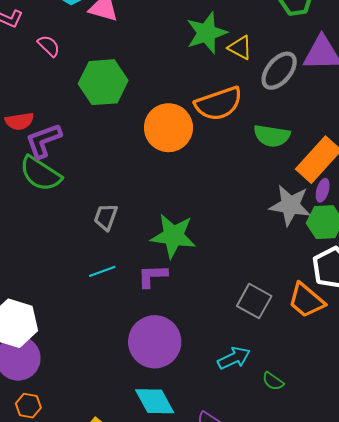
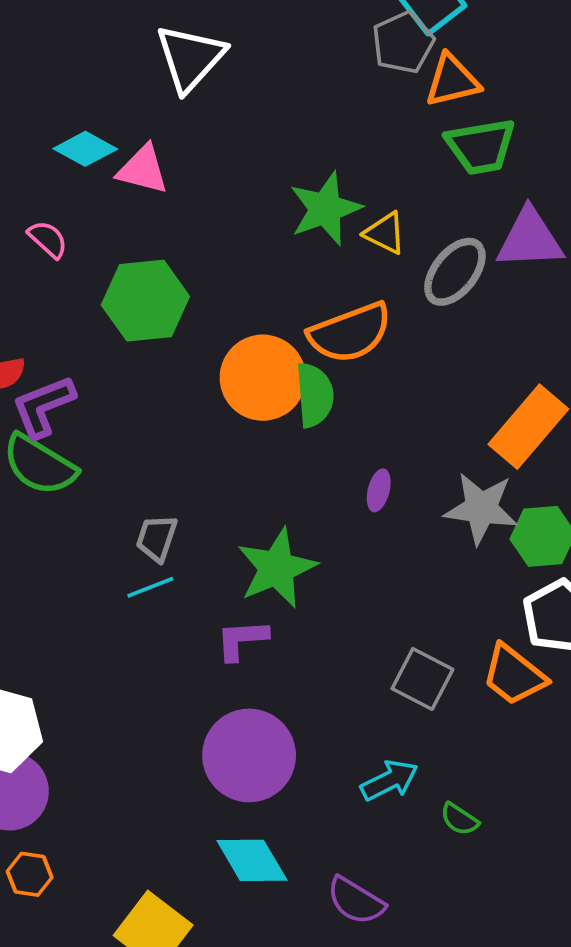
green semicircle: (272, 136) -> (315, 395), moved, turned -102
purple ellipse: (323, 190) -> (379, 490), moved
green star: (173, 236) -> (277, 568), turned -30
cyan line: (102, 271) -> (150, 587), moved

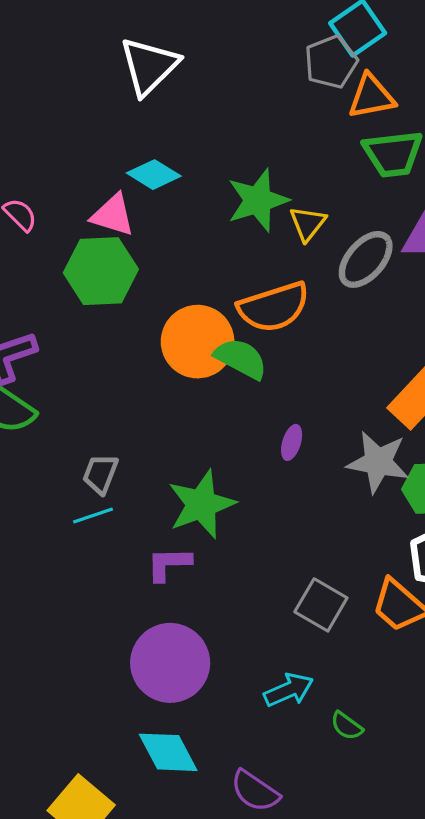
cyan diamond: (85, 149) -> (154, 175), moved
pink triangle: (143, 170) -> (113, 215), moved
yellow triangle: (385, 233) -> (308, 224), turned 39
green semicircle: (315, 395) -> (241, 359), turned -60

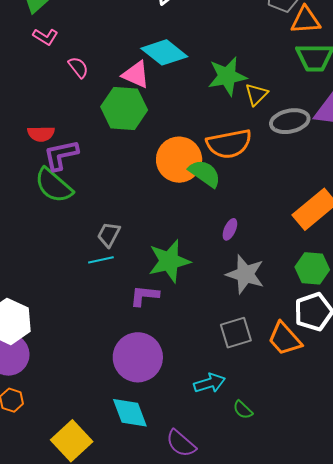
cyan diamond: (154, 175) -> (164, 52), size x1.4
gray ellipse: (366, 259) -> (290, 121), turned 30
gray star: (378, 462) -> (245, 274), moved
gray square: (321, 605) -> (236, 333), turned 36

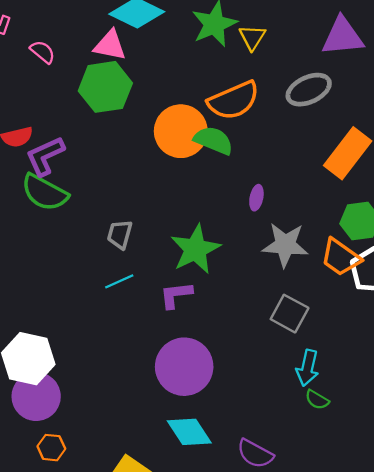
gray ellipse: (290, 121) -> (309, 90), moved
cyan line: (101, 260) -> (119, 281), moved
gray square: (236, 333) -> (290, 314), turned -32
orange trapezoid: (285, 339) -> (341, 257), moved
cyan arrow: (209, 383) -> (308, 368), moved, turned 132

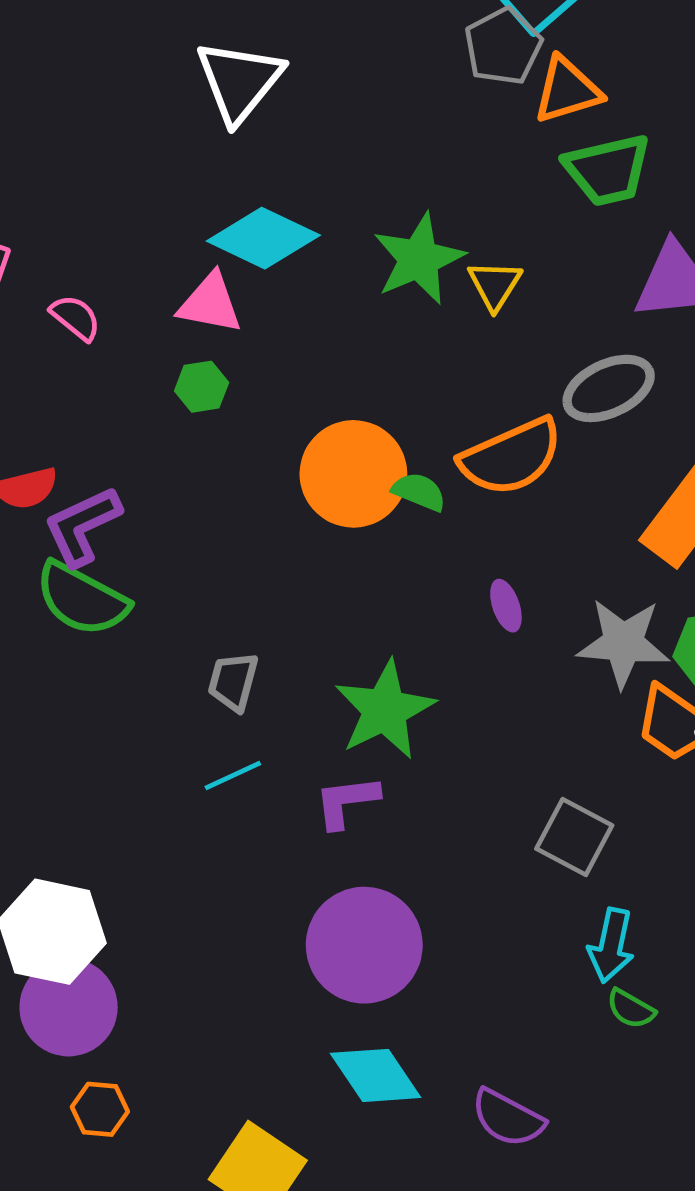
green hexagon: (105, 87) -> (202, 387), size x0.5
orange semicircle: (234, 101) -> (511, 457), moved
green semicircle: (214, 140) -> (419, 492), size x0.7
purple ellipse: (256, 198) -> (506, 606), turned -30
gray star: (285, 245) -> (623, 643), moved

